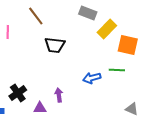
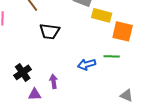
yellow rectangle: (107, 29) -> (102, 15), turned 60
black cross: (18, 93) -> (23, 72), moved

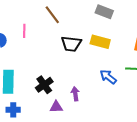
yellow rectangle: (102, 15) -> (100, 42), moved
blue arrow: (87, 64) -> (108, 77), turned 54

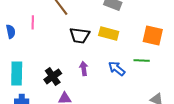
purple arrow: (75, 94) -> (84, 68), moved

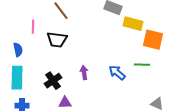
blue semicircle: (11, 31) -> (18, 50), moved
yellow rectangle: (109, 33) -> (133, 24), moved
black trapezoid: (80, 35) -> (57, 40), moved

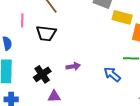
purple arrow: (84, 73) -> (73, 66), turned 88
blue arrow: (117, 73) -> (112, 74), moved

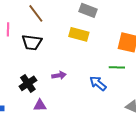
yellow rectangle: (122, 17) -> (79, 34), moved

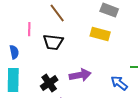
purple arrow: (59, 75) -> (80, 75), size x1.5

